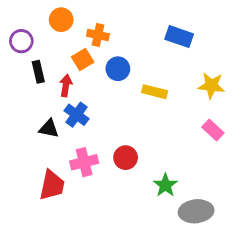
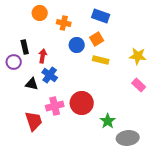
blue rectangle: (179, 37) -> (101, 16), moved
purple circle: (21, 41) -> (14, 62), moved
orange square: (83, 60) -> (97, 39), moved
red circle: (126, 158) -> (82, 103), size x1.5
red trapezoid: (52, 185) -> (34, 121), turned -30

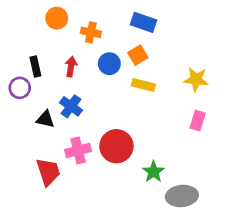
red arrow: (43, 56) -> (71, 67), moved
pink rectangle: (139, 85) -> (198, 121), turned 64

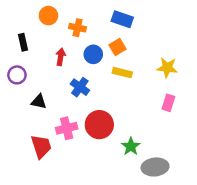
black rectangle: (35, 67) -> (23, 42), moved
blue cross: (71, 106) -> (80, 87), moved

